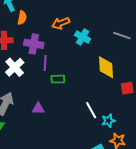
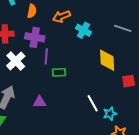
orange semicircle: (22, 18) -> (32, 11), moved

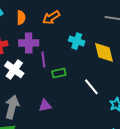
cyan cross: (83, 30) -> (77, 41), moved
white line: (93, 103) -> (91, 87), moved

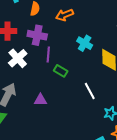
green rectangle: (59, 73) -> (61, 71), turned 32

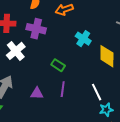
purple line: (48, 54) -> (63, 89), moved
white line: (90, 91) -> (97, 92), moved

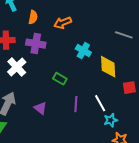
purple line: (63, 89) -> (76, 104), moved
purple triangle: (37, 93) -> (40, 108), turned 40

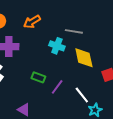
gray line: (124, 35) -> (74, 31), moved
purple line: (76, 104) -> (57, 87), moved, turned 42

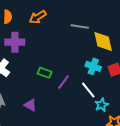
cyan cross: (57, 46) -> (93, 66), moved
yellow diamond: (84, 58) -> (103, 41), moved

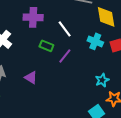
purple cross: (15, 42) -> (33, 17), moved
white line: (88, 90) -> (65, 29), moved

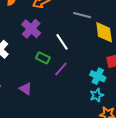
purple cross: (33, 17) -> (31, 29), turned 36
cyan cross: (95, 41) -> (98, 76), moved

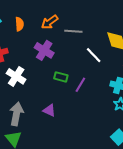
gray line: (82, 15) -> (73, 31), moved
white line: (62, 42) -> (94, 55), moved

